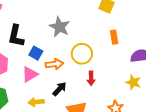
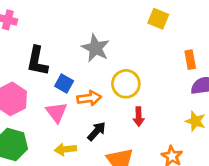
orange rectangle: (114, 37) -> (190, 60), moved
pink triangle: (30, 74) -> (56, 112), turned -36

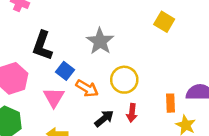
orange rectangle: (190, 60) -> (171, 103), moved
orange arrow: (89, 98) -> (87, 88), turned 30
black arrow: (97, 131) -> (104, 118), moved

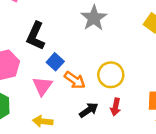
gray star: (100, 41) -> (94, 18), moved

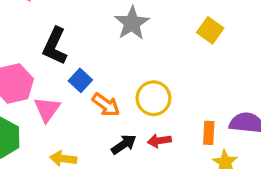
pink triangle: (42, 86) -> (47, 109), moved
red arrow: (116, 107) -> (159, 141), turned 70

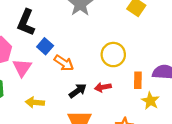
yellow circle: (153, 98) -> (113, 55), moved

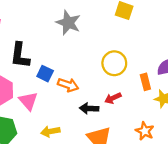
black arrow: (78, 91) -> (89, 108), turned -126

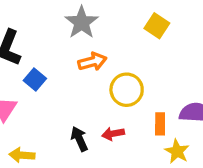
orange arrow: (68, 85) -> (92, 62), moved, turned -48
black arrow: (89, 108) -> (79, 139), turned 48

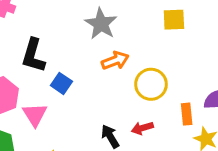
yellow square: (157, 26) -> (174, 20), turned -30

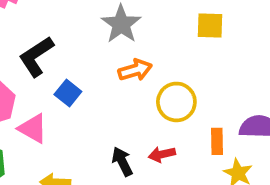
black L-shape: (33, 55) -> (36, 56), turned 36
pink triangle: (35, 115) -> (33, 128), turned -32

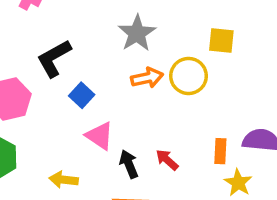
yellow circle: (176, 102) -> (189, 76), moved
pink triangle: (33, 128) -> (100, 136), moved
red arrow: (162, 154) -> (167, 160), turned 50

